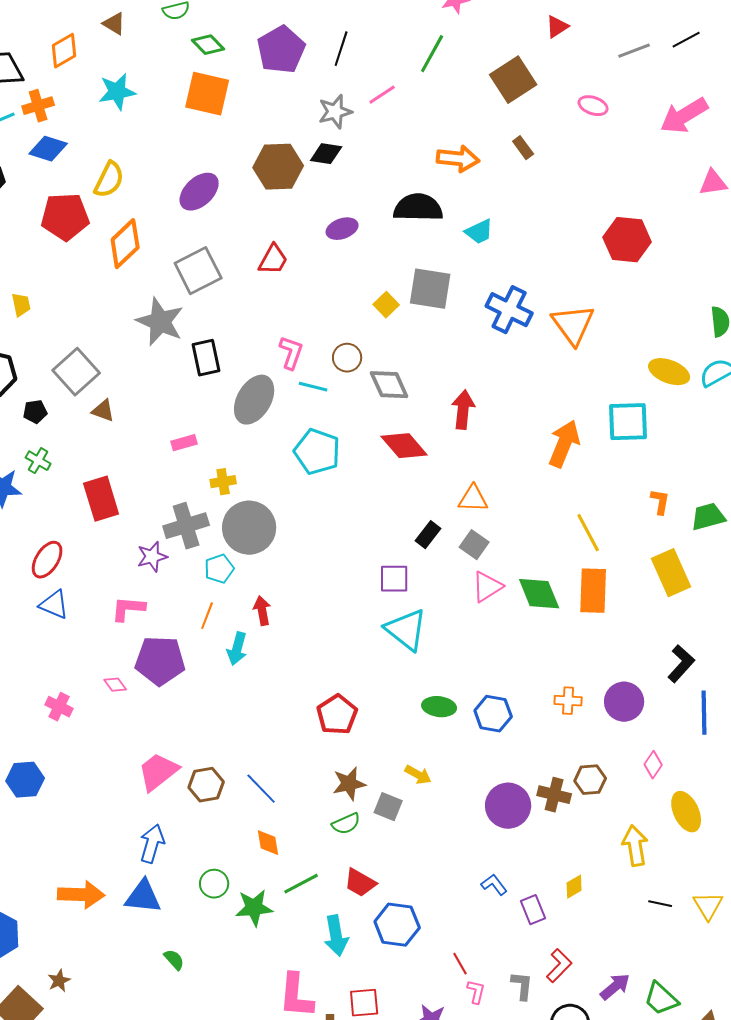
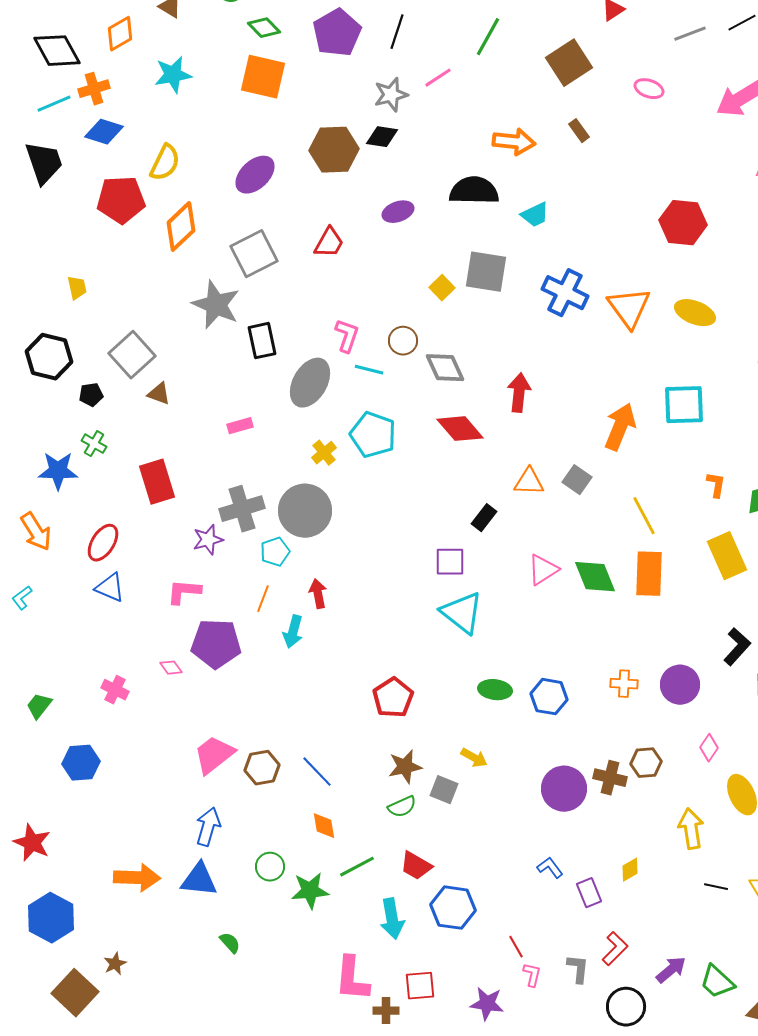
yellow ellipse: (669, 372) -> (695, 313), moved
yellow cross: (223, 482) -> (324, 453), moved, turned -30
gray square: (474, 545) -> (577, 480), moved

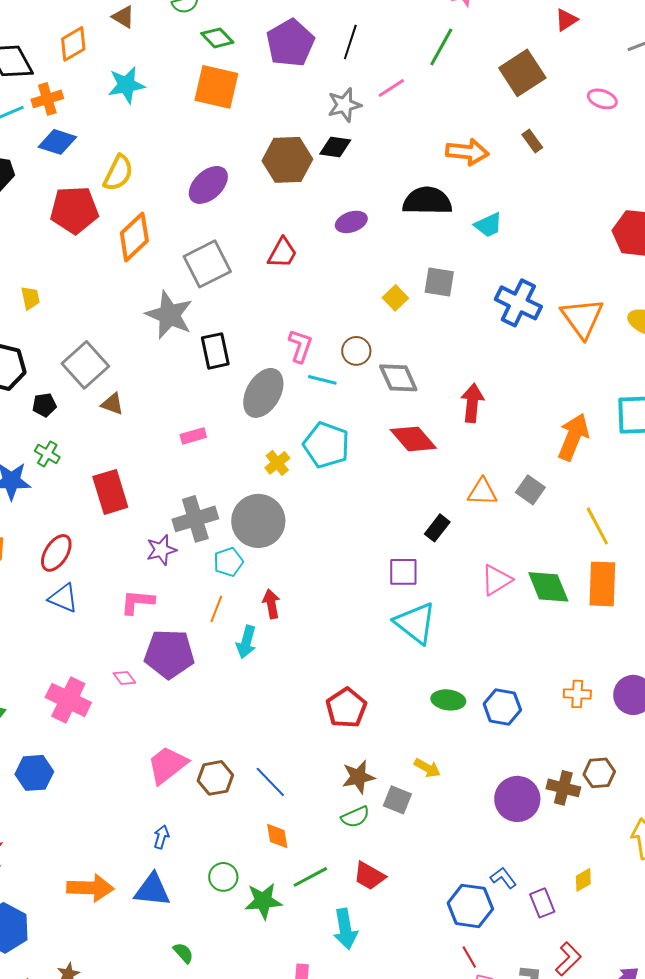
gray square: (486, 272) -> (439, 282), size x0.7
pink cross: (115, 690) -> (68, 700), size x1.6
blue arrow: (208, 827) -> (161, 837), size x0.6
blue hexagon: (453, 908) -> (470, 906), moved

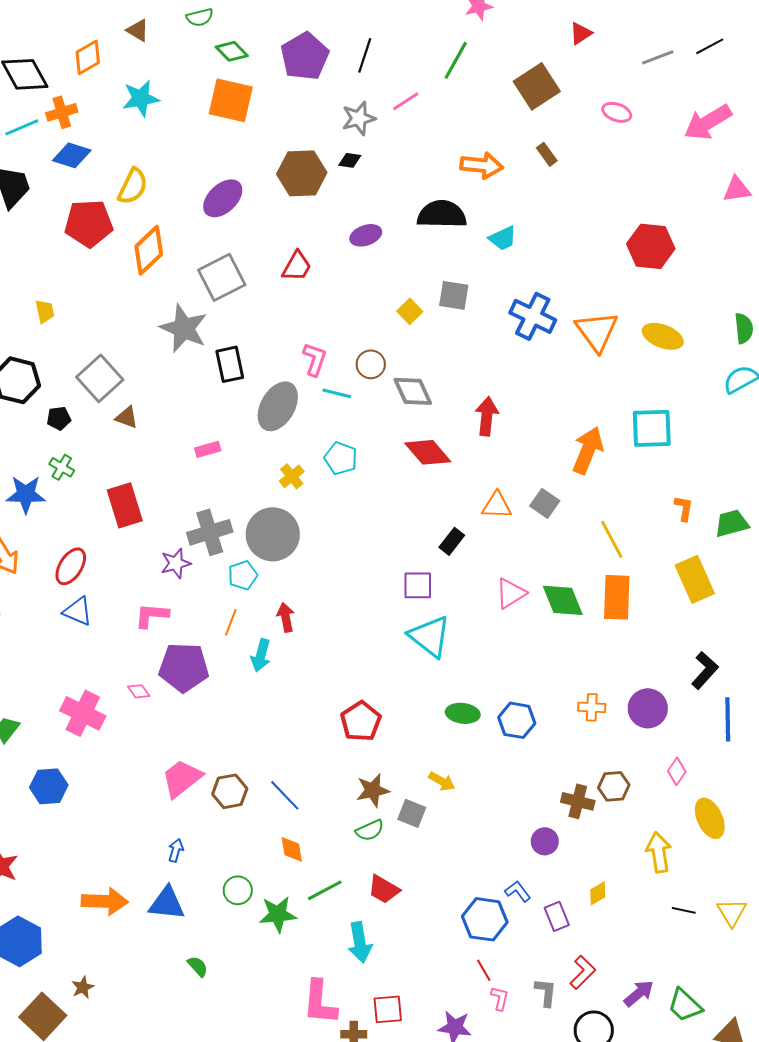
black diamond: (335, 147) -> (350, 160), size x0.7
cyan pentagon: (326, 445) -> (341, 458), size x0.7
purple circle: (517, 799) -> (545, 841), moved, size x0.6

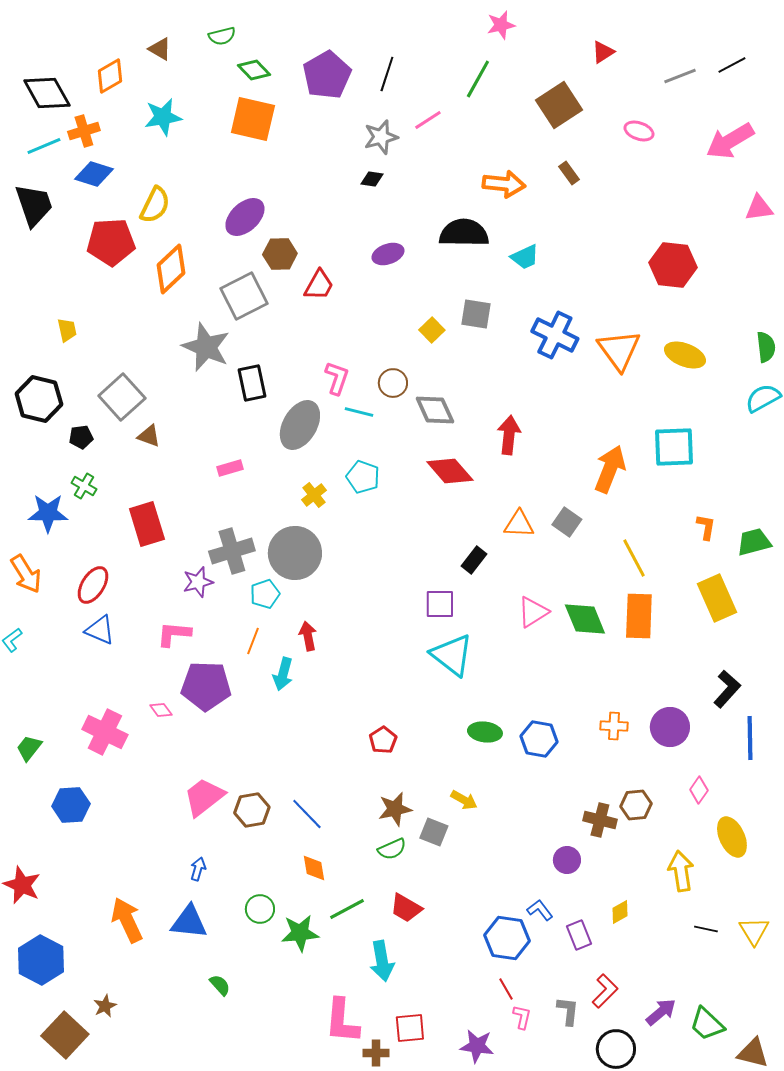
brown hexagon: (302, 173) -> (280, 254), moved, size x0.7
red pentagon: (361, 721) -> (383, 740), size x0.7
orange arrow: (105, 901) -> (127, 920), turned -117

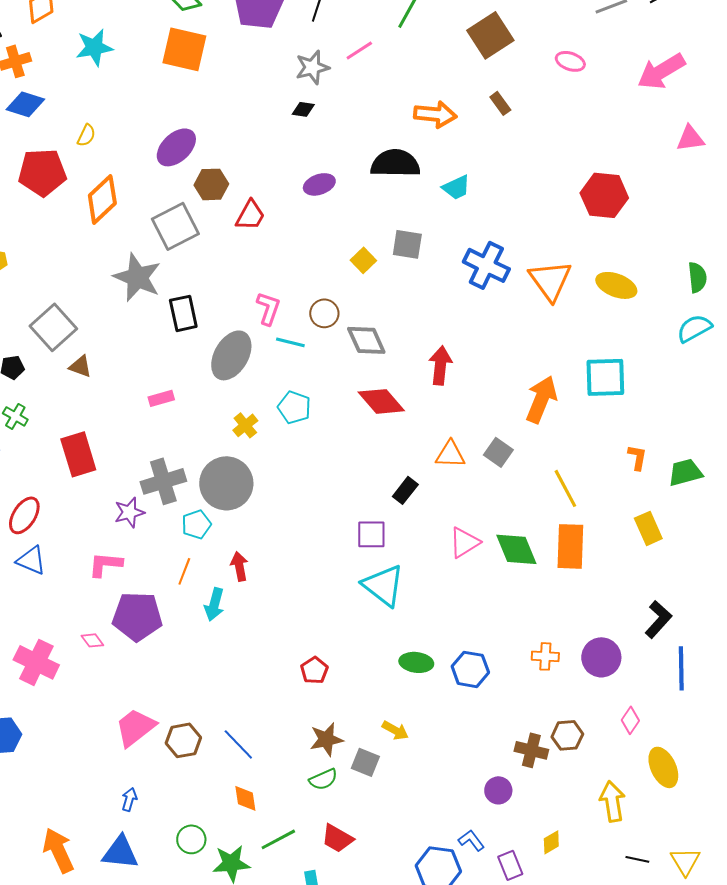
yellow semicircle: (155, 205) -> (86, 135), size x0.6
yellow rectangle: (717, 598) -> (648, 528), size x0.7

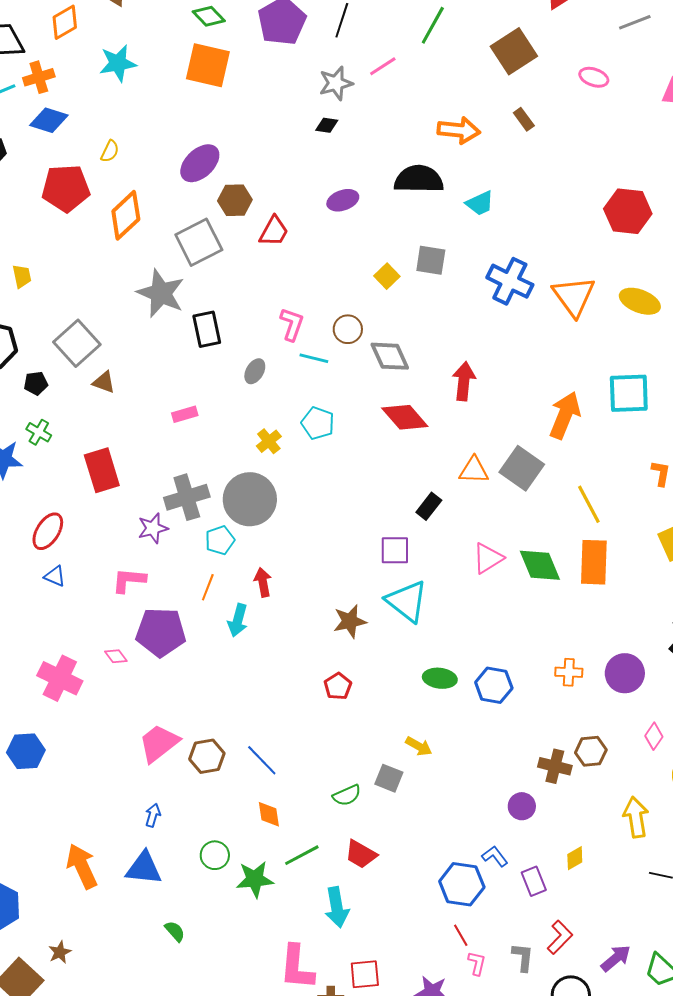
gray ellipse: (231, 355) -> (255, 371), size x0.5
gray square: (498, 452) -> (522, 468), size x1.5
blue triangle: (31, 560) -> (55, 576), size x0.7
brown star: (326, 739) -> (350, 621), moved

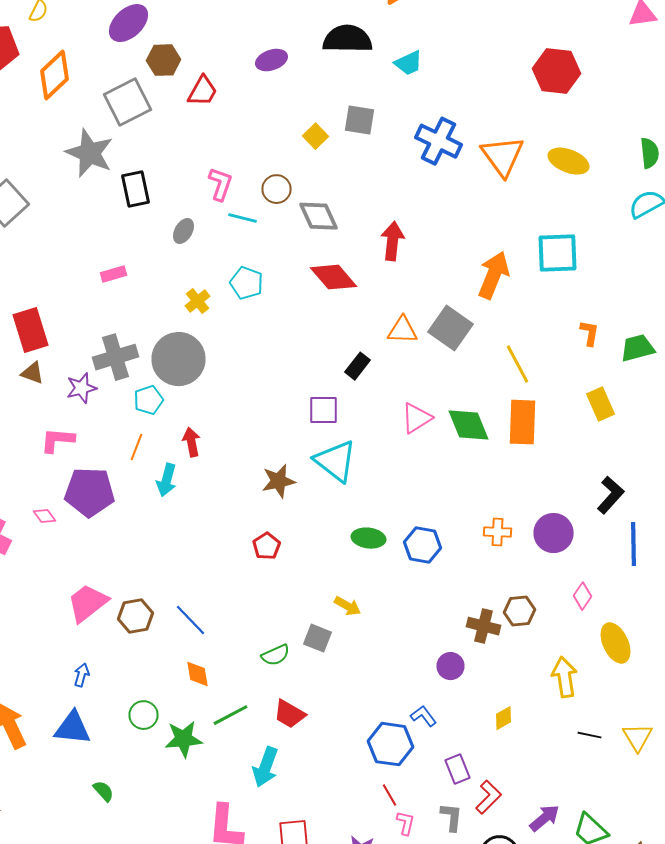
brown triangle: (104, 382) -> (32, 373), moved
purple rectangle: (534, 881) -> (458, 769), moved
cyan arrow: (337, 907) -> (266, 767), turned 30

